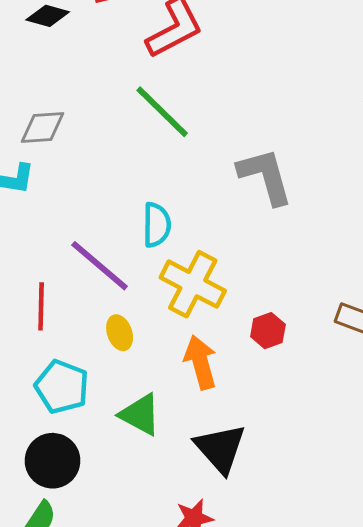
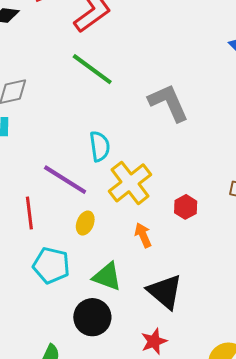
yellow cross: (193, 284) -> (130, 183), turned 33
yellow ellipse: (120, 333) -> (85, 223), turned 50
orange arrow: (201, 362) -> (143, 235), size x0.7
black circle: (52, 461) -> (92, 317), moved

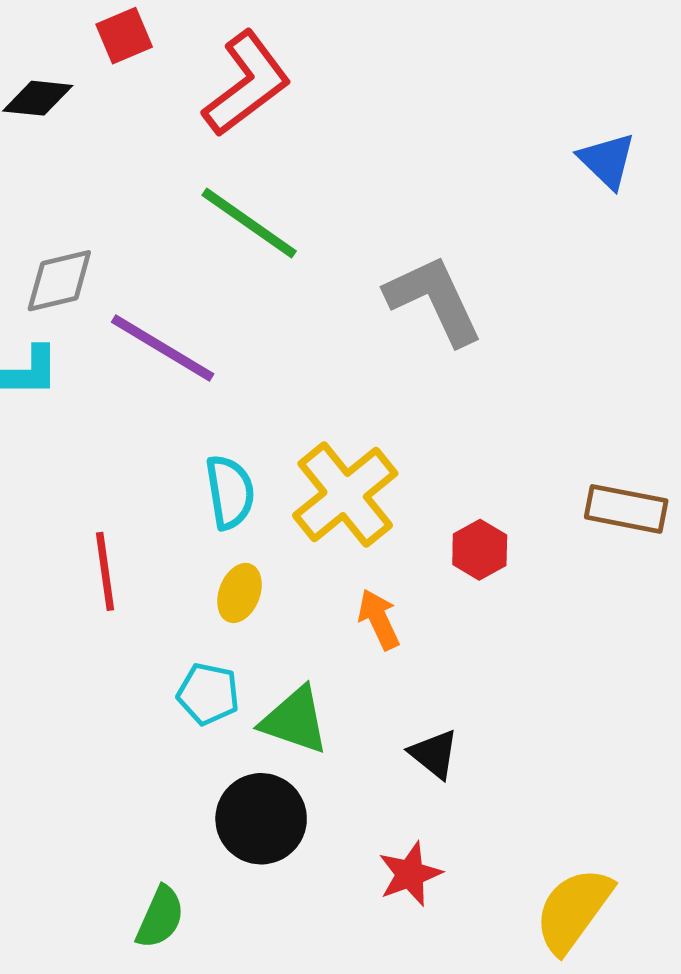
cyan semicircle: (100, 146) -> (230, 492), moved
purple line: (65, 180) -> (163, 348), moved
cyan pentagon: (51, 265) -> (208, 694), moved, size x0.7
black triangle: (165, 292) -> (434, 754), size x0.6

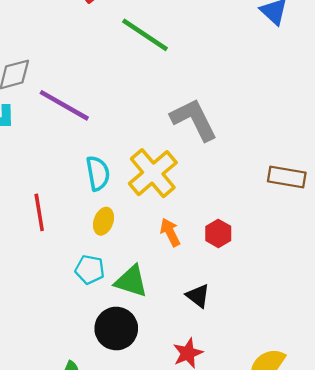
green line: (249, 223) -> (145, 35), moved
gray L-shape: (434, 300) -> (194, 120), moved
red hexagon: (480, 550) -> (218, 233), moved

